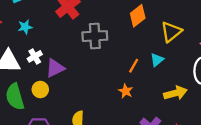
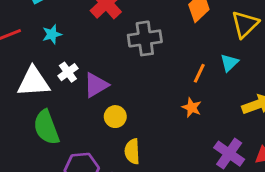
yellow circle: (40, 90) -> (115, 117), moved

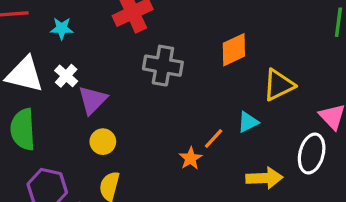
white cross: (68, 72) -> (66, 76), turned -30
orange line: (199, 73) -> (214, 139), moved
purple triangle: (96, 85) -> (93, 100), turned -32

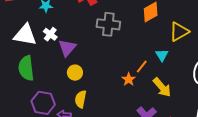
cyan triangle: (248, 122) -> (162, 55), turned -32
yellow arrow: (264, 178) -> (162, 87), moved, turned 55

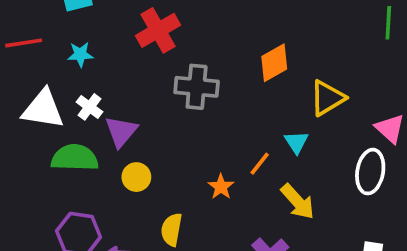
green semicircle: (26, 68) -> (75, 158), moved, turned 100
orange star: (129, 79) -> (221, 187), moved
yellow semicircle: (81, 99) -> (172, 230), moved

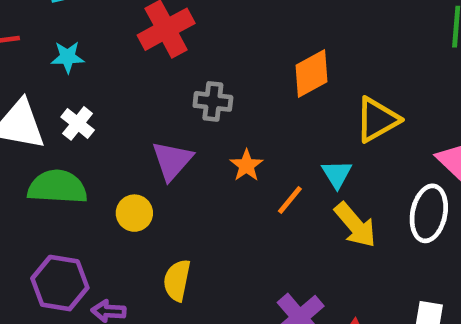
gray cross: (197, 87) -> (213, 101), size x0.7
purple triangle: (121, 131) -> (172, 161), moved
orange star: (221, 187) -> (246, 165), moved
yellow arrow: (298, 202) -> (355, 225), moved

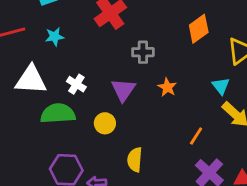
white cross: (78, 123) -> (76, 84), moved
orange line: (290, 200) -> (196, 136), moved

